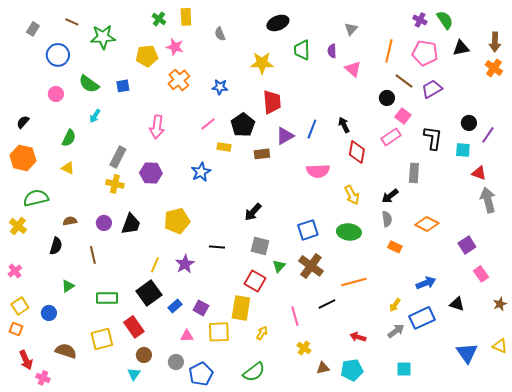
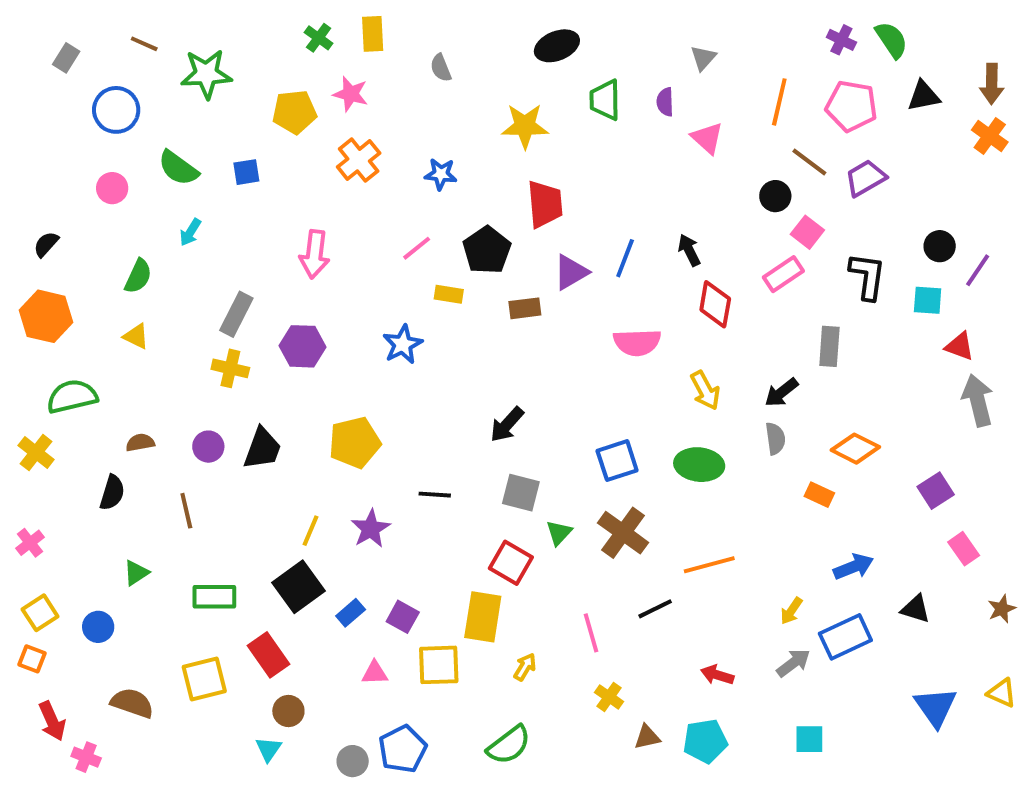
orange rectangle: (395, 247) -> (819, 495), moved
gray circle: (176, 362) -> (353, 761), moved

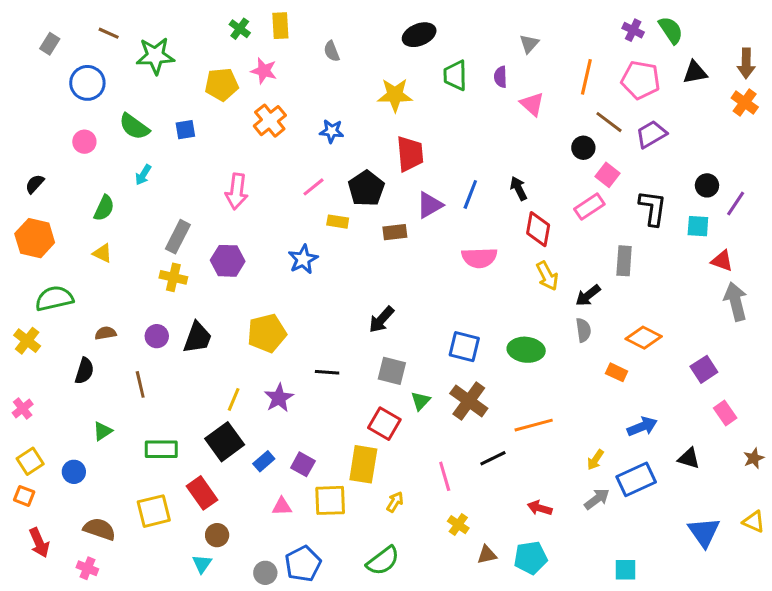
yellow arrow: (705, 390) -> (547, 276), moved
blue square: (617, 461) -> (464, 347), turned 32
cyan square: (809, 739) -> (626, 570), moved
pink cross: (86, 757) -> (87, 568), moved

